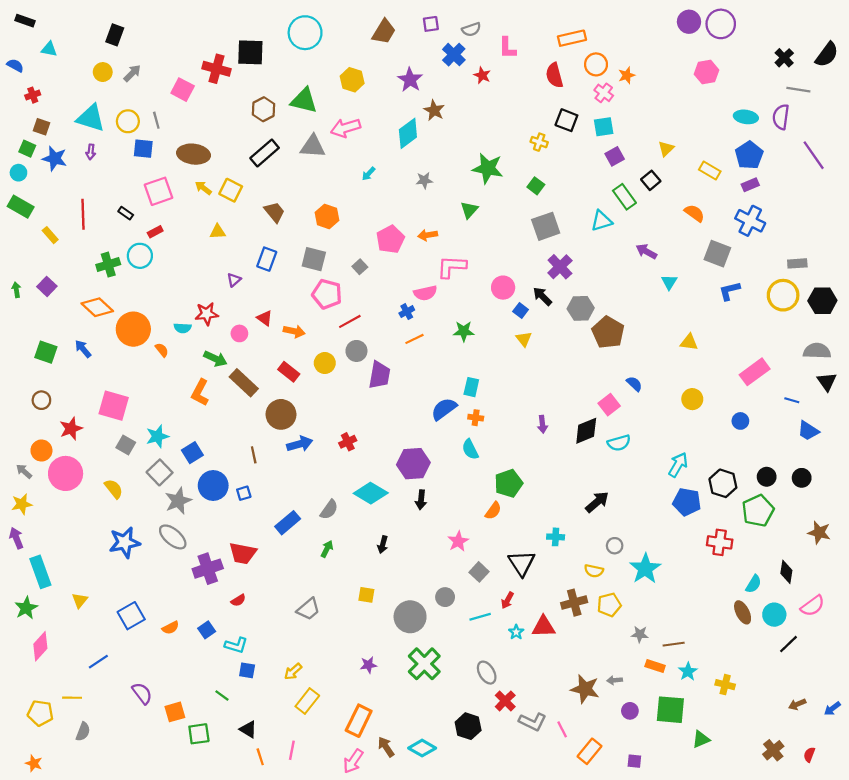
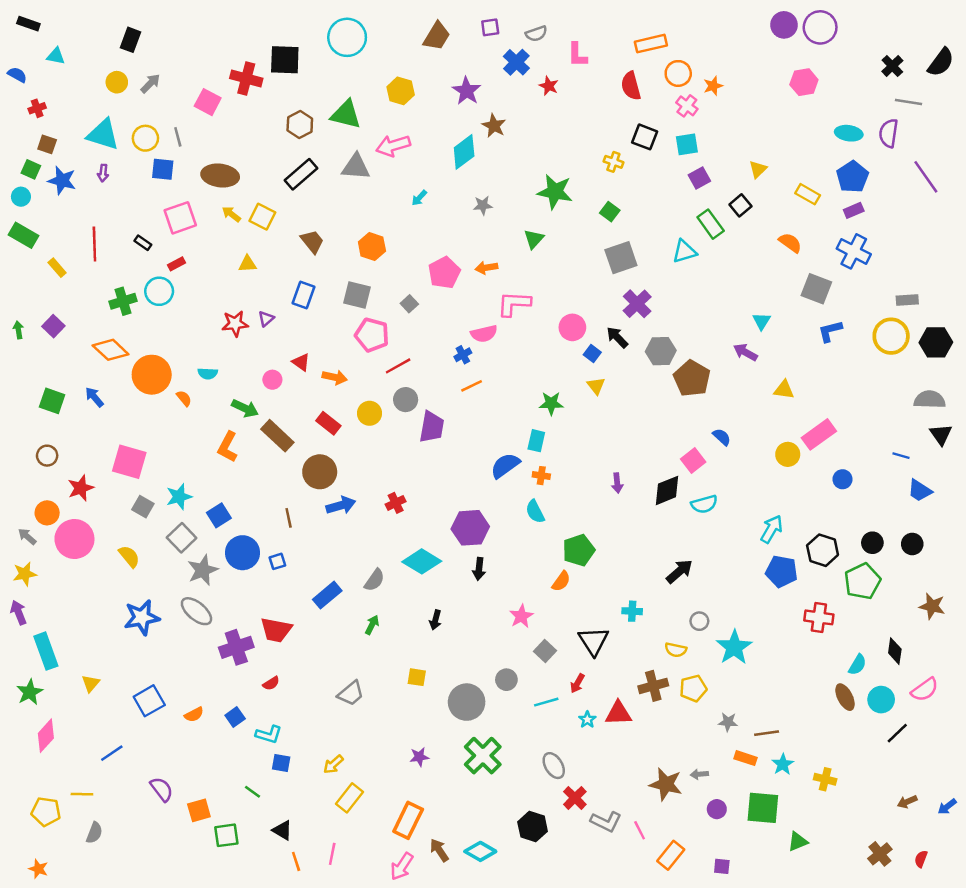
purple arrow: (646, 251) -> (745, 352), moved
red star: (207, 314) -> (235, 324), moved
green star: (464, 331) -> (551, 403), moved
pink rectangle: (755, 372) -> (819, 434), moved

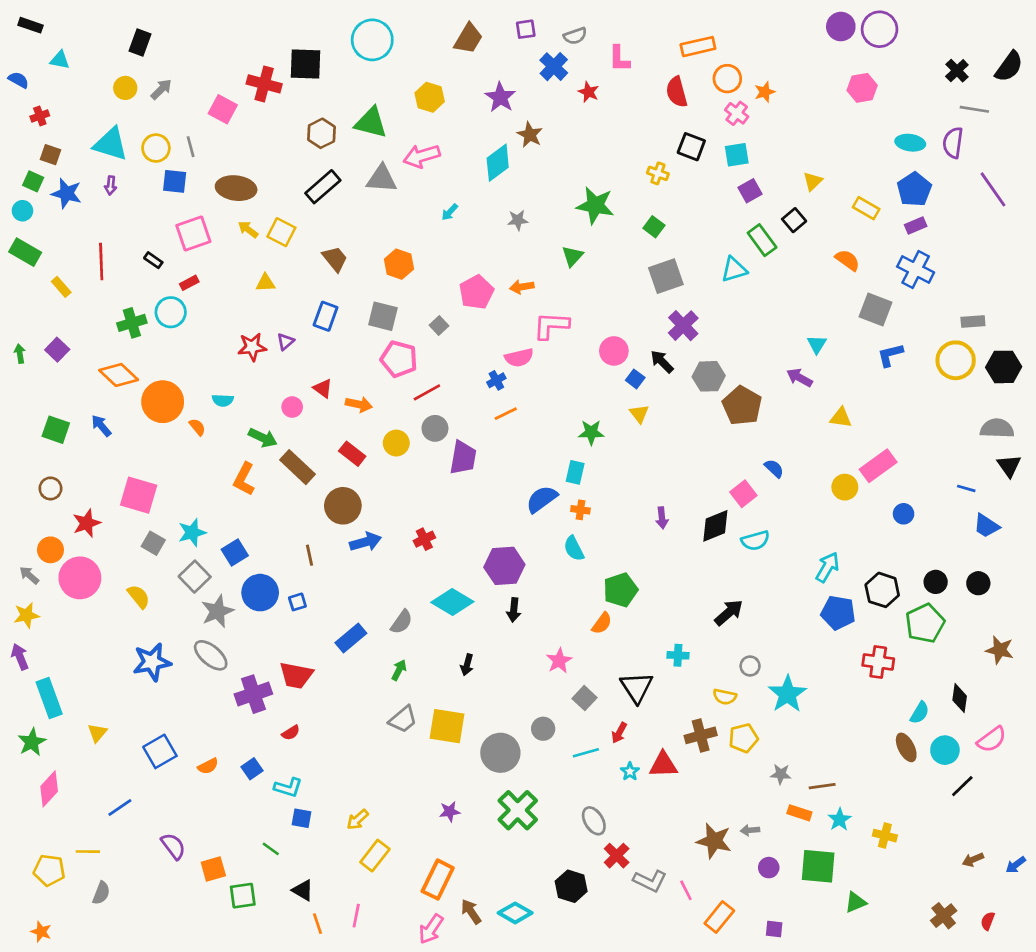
yellow square: (417, 677) -> (447, 726), size x1.8
gray trapezoid: (351, 693) -> (403, 719), moved

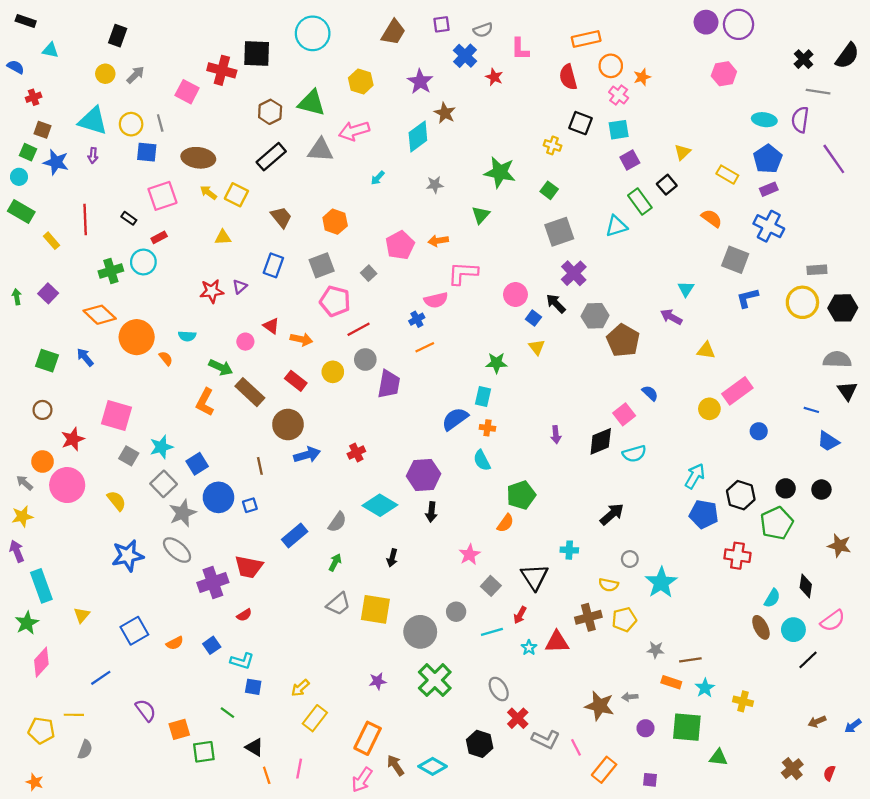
gray square: (383, 316) -> (322, 265), turned -35
green triangle: (856, 902) -> (718, 757), turned 30

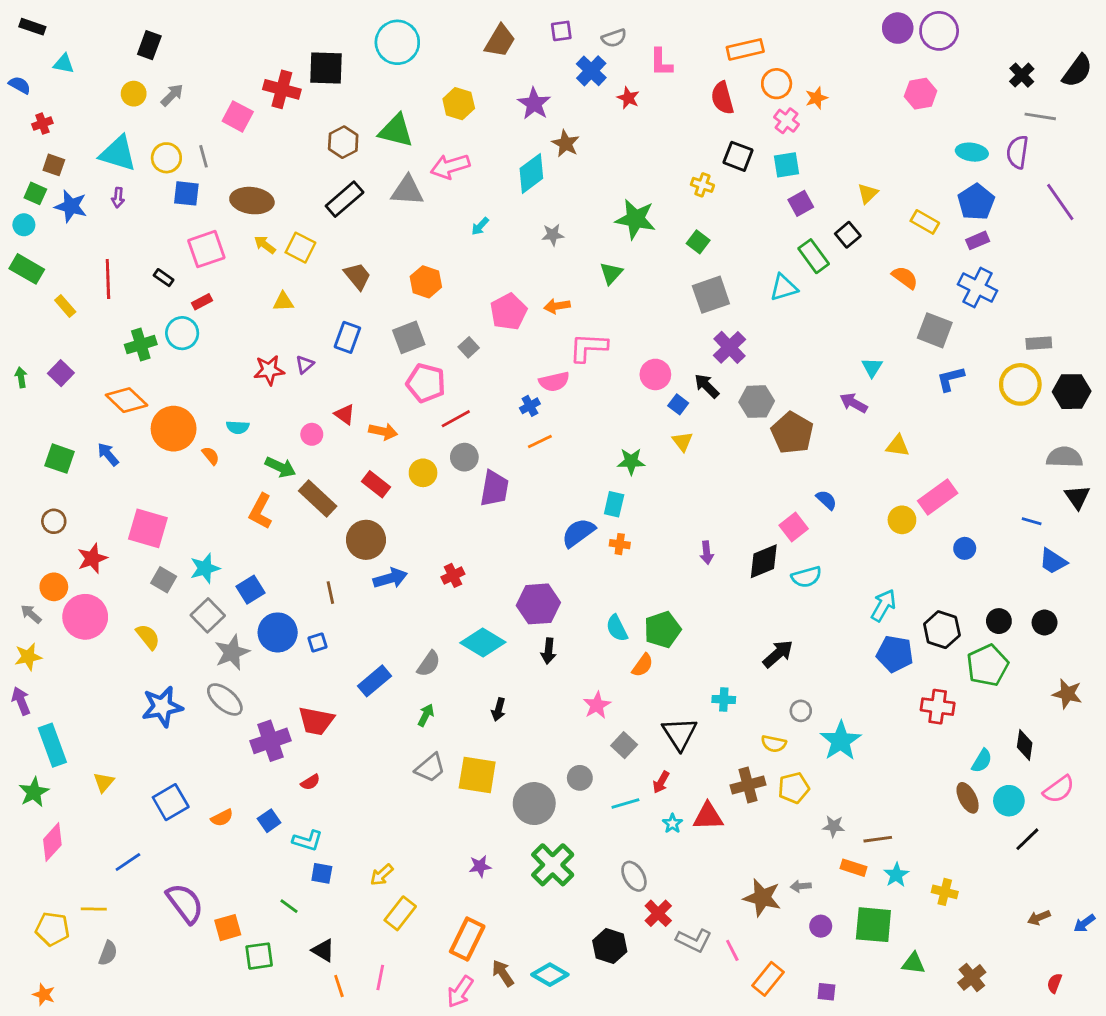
cyan semicircle: (482, 460) -> (617, 628), moved
purple semicircle: (146, 710) -> (185, 903), size x1.4
brown cross: (792, 769) -> (972, 977), moved

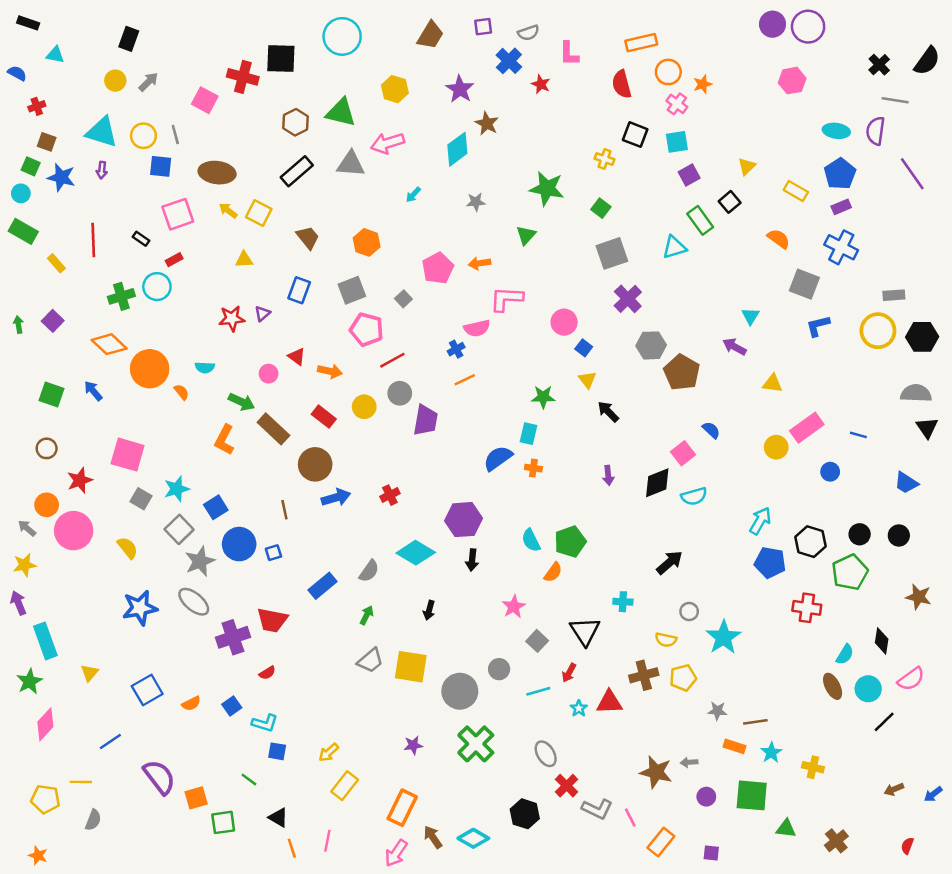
black arrow: (707, 386) -> (608, 412), moved
blue line: (1032, 521) -> (858, 435), moved

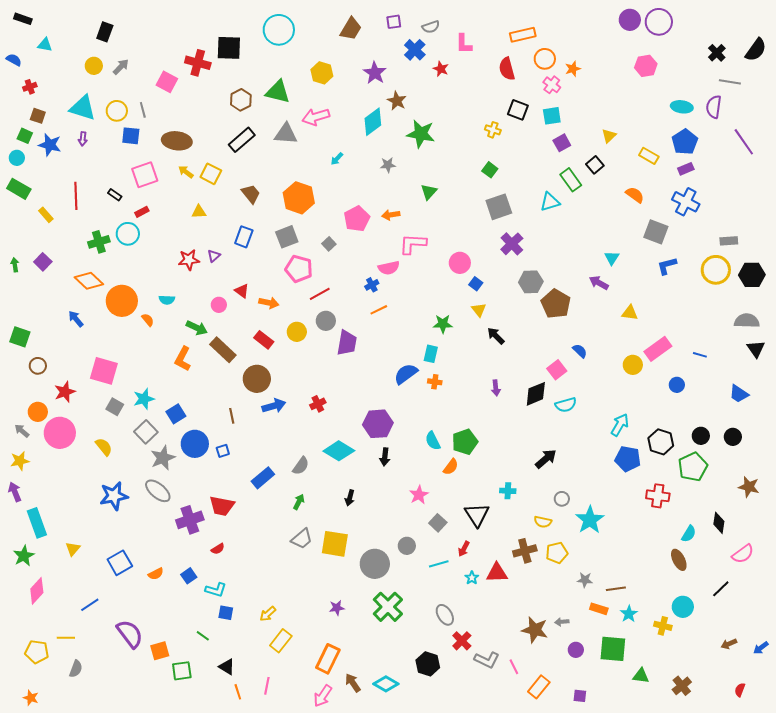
green star: (547, 188) -> (421, 134), moved
orange hexagon: (367, 242) -> (299, 198), size x1.4
green square: (52, 394) -> (20, 337), moved
cyan circle: (868, 689) -> (683, 607), moved

